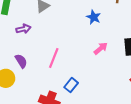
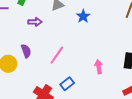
blue star: (94, 17) -> (83, 16), moved
pink arrow: (101, 48) -> (99, 67), moved, turned -72

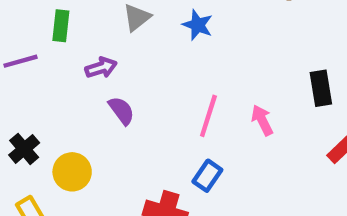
purple semicircle: (26, 51) -> (121, 111), moved
pink line: (57, 55) -> (208, 116), moved

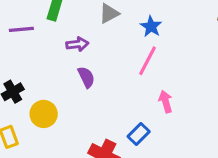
pink line: (208, 116) -> (147, 61), moved
pink arrow: (262, 120) -> (166, 102), moved

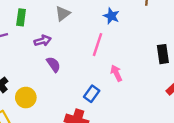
blue star: (151, 26) -> (111, 16), moved
blue rectangle: (139, 134) -> (92, 94), moved

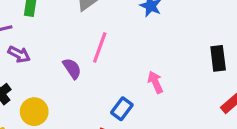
purple arrow: (43, 41) -> (19, 54), moved, turned 42
pink line: (98, 45) -> (100, 47), moved

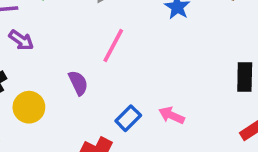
purple semicircle: (72, 68) -> (78, 83), moved
pink arrow: (155, 82) -> (172, 115), moved, turned -50

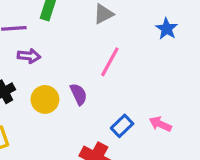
purple arrow: (21, 40) -> (29, 56), turned -30
yellow circle: (29, 107) -> (45, 99), moved

